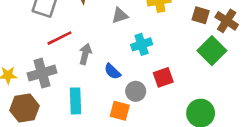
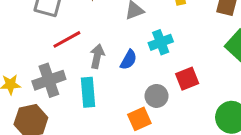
blue semicircle: (112, 71) -> (129, 60), moved, turned -102
cyan rectangle: (76, 101) -> (88, 92), moved
orange square: (120, 111) -> (139, 119), turned -36

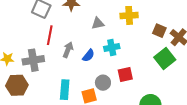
red line: (67, 39) -> (50, 35), turned -60
cyan rectangle: (88, 92) -> (65, 90), moved

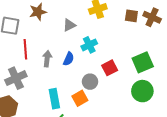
green square: (165, 59) -> (143, 62), moved, turned 30

